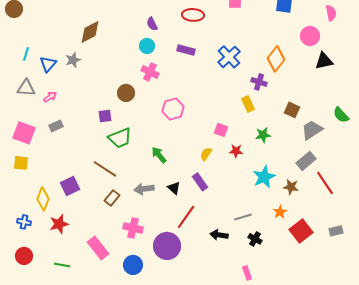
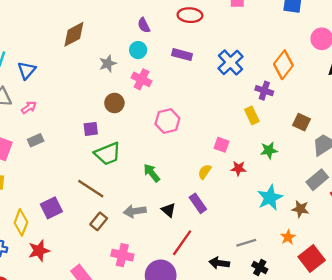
gray star: (73, 60) -> (108, 64), moved

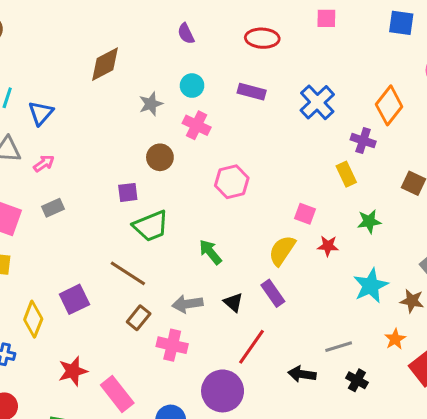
purple semicircle: (144, 25) -> (186, 34), moved
yellow semicircle: (205, 172) -> (282, 250), size x1.5
red star: (39, 251) -> (73, 371), moved
pink cross: (122, 255) -> (172, 345), moved

